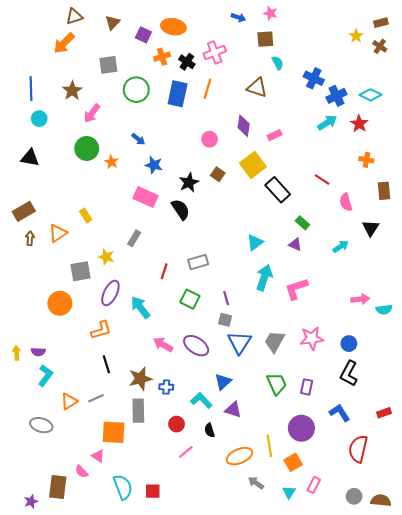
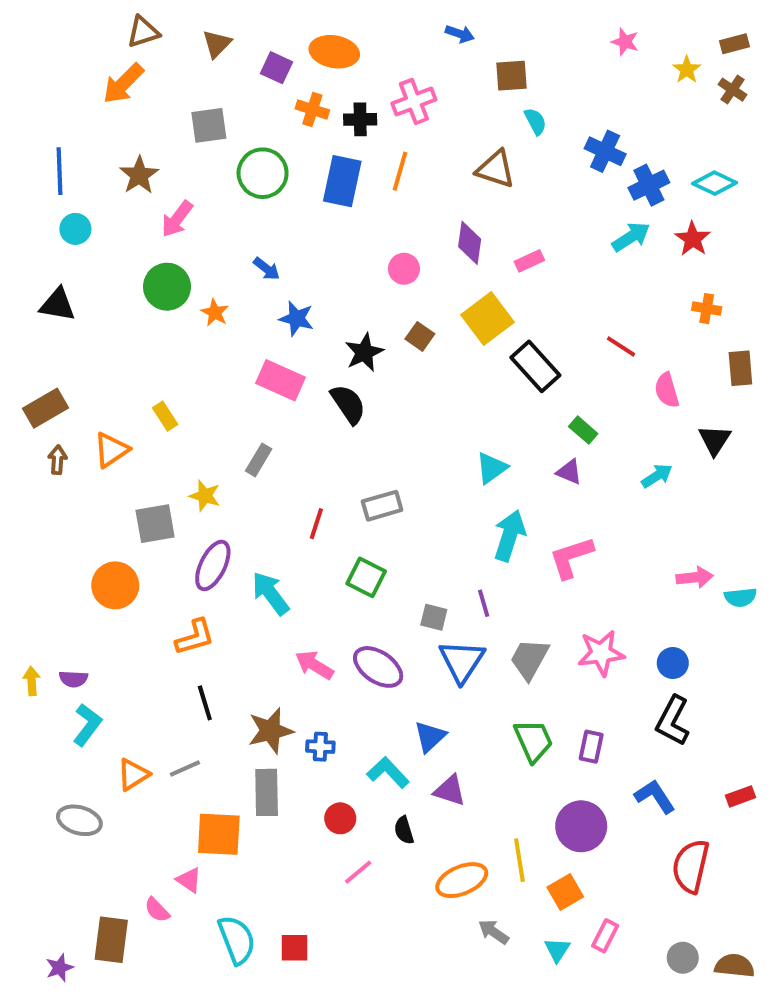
pink star: (270, 13) -> (625, 42), moved
orange cross: (162, 57) -> (312, 109), turned 35
black cross: (187, 62) -> (360, 119), turned -35
purple line: (226, 298) -> (484, 603), moved

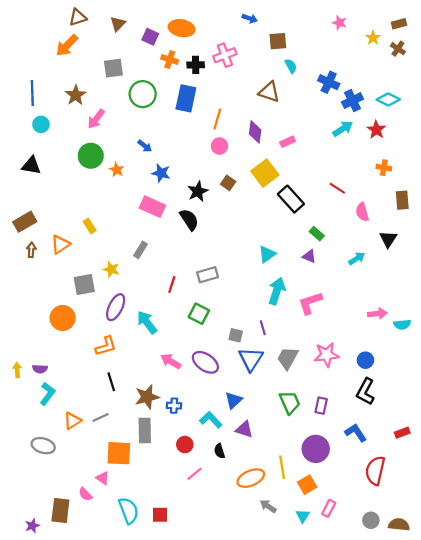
orange line: (400, 171) -> (217, 119), moved

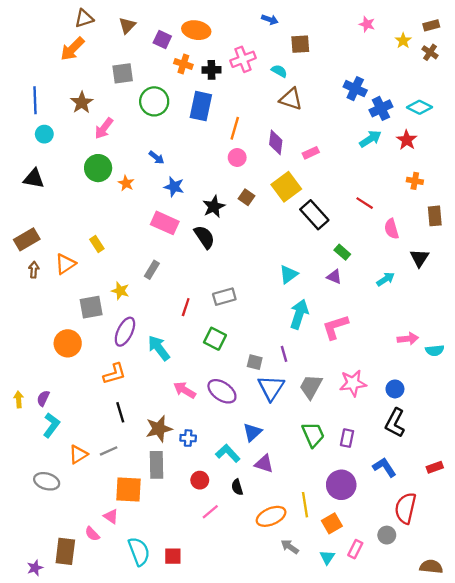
cyan semicircle: (291, 66) -> (279, 71), moved, turned -32
purple semicircle: (40, 369) -> (43, 398), turned 112
gray circle: (371, 520) -> (387, 535), moved

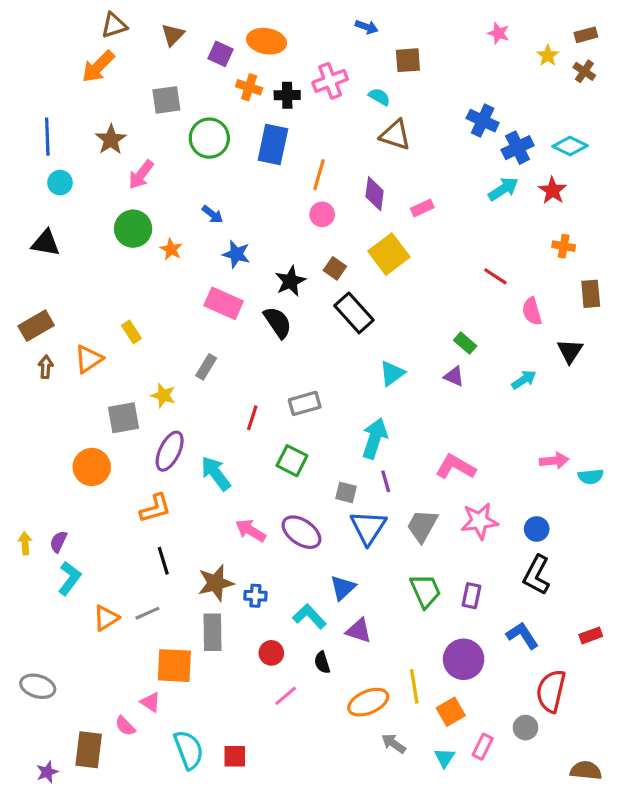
black rectangle: (314, 215) -> (354, 313), moved
cyan arrow: (299, 314) -> (375, 438), moved
pink L-shape: (335, 327) -> (456, 467), moved, turned 48
gray ellipse: (47, 481) -> (38, 686), moved

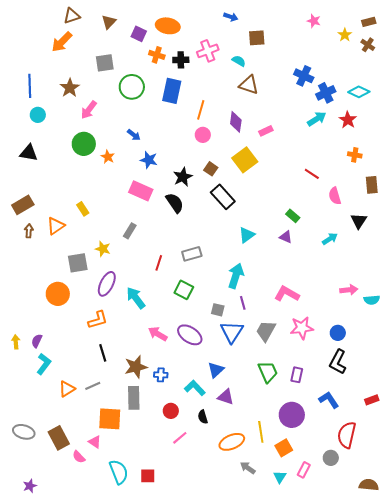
brown rectangle: (89, 750) -> (59, 438), moved, turned -35

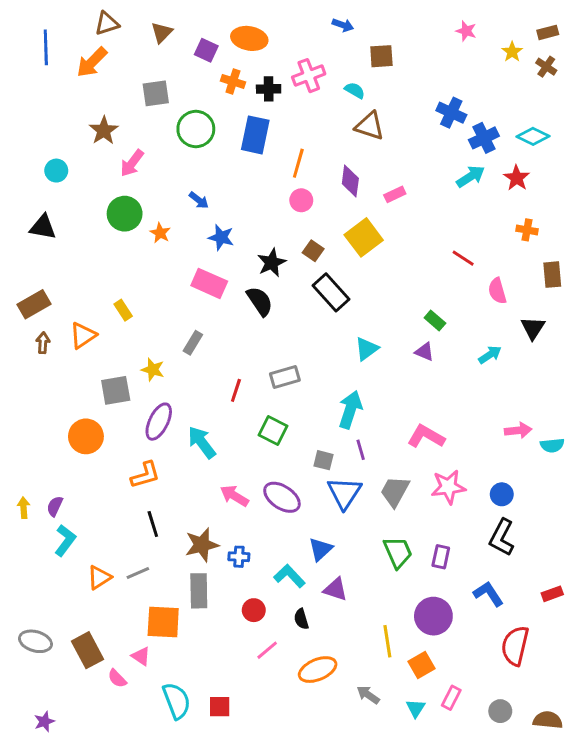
blue line: (30, 86) -> (46, 47), moved
orange ellipse: (232, 442) -> (318, 670), moved
gray circle: (331, 458) -> (500, 711), moved

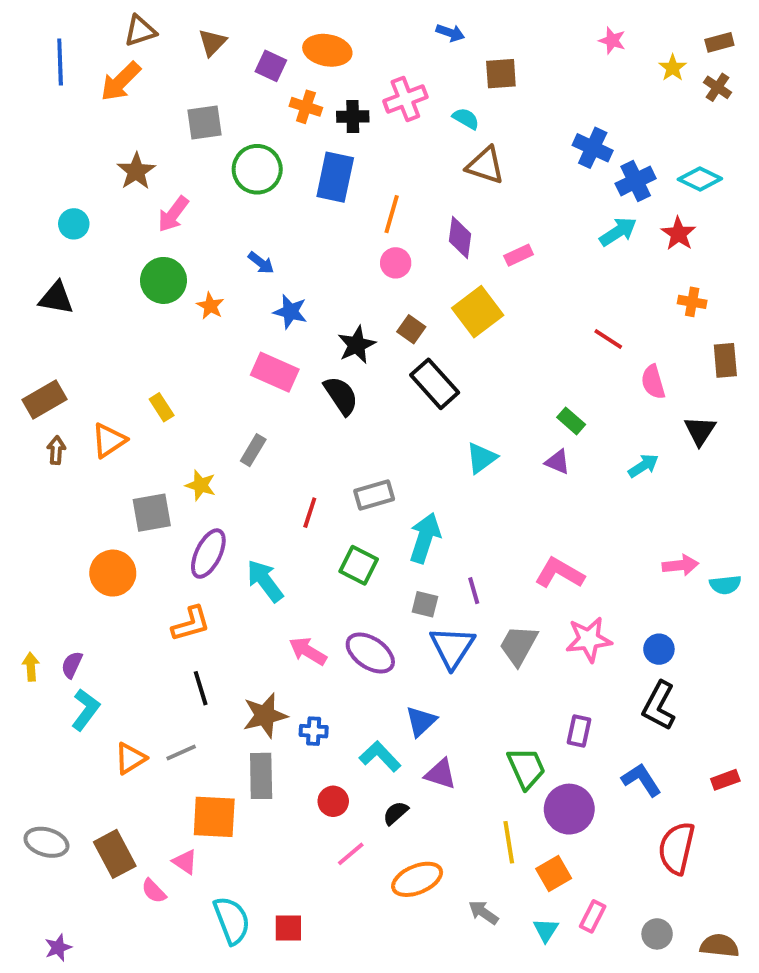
cyan arrow: (350, 410) -> (425, 538), moved
green trapezoid: (398, 552) -> (526, 768), moved
black semicircle: (301, 619) -> (396, 813), turned 66

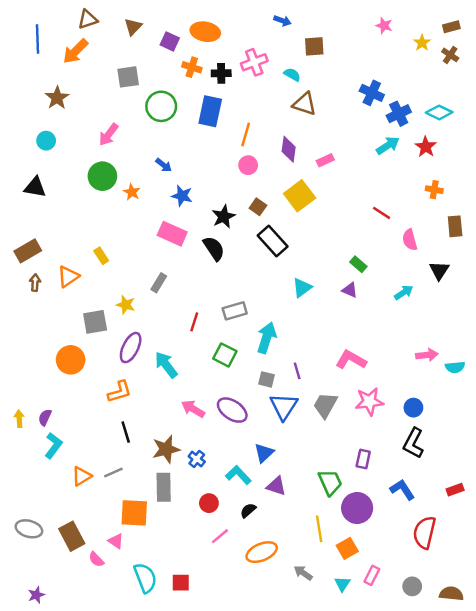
brown star: (136, 171) -> (57, 98), moved
blue cross: (314, 731) -> (197, 459), turned 35

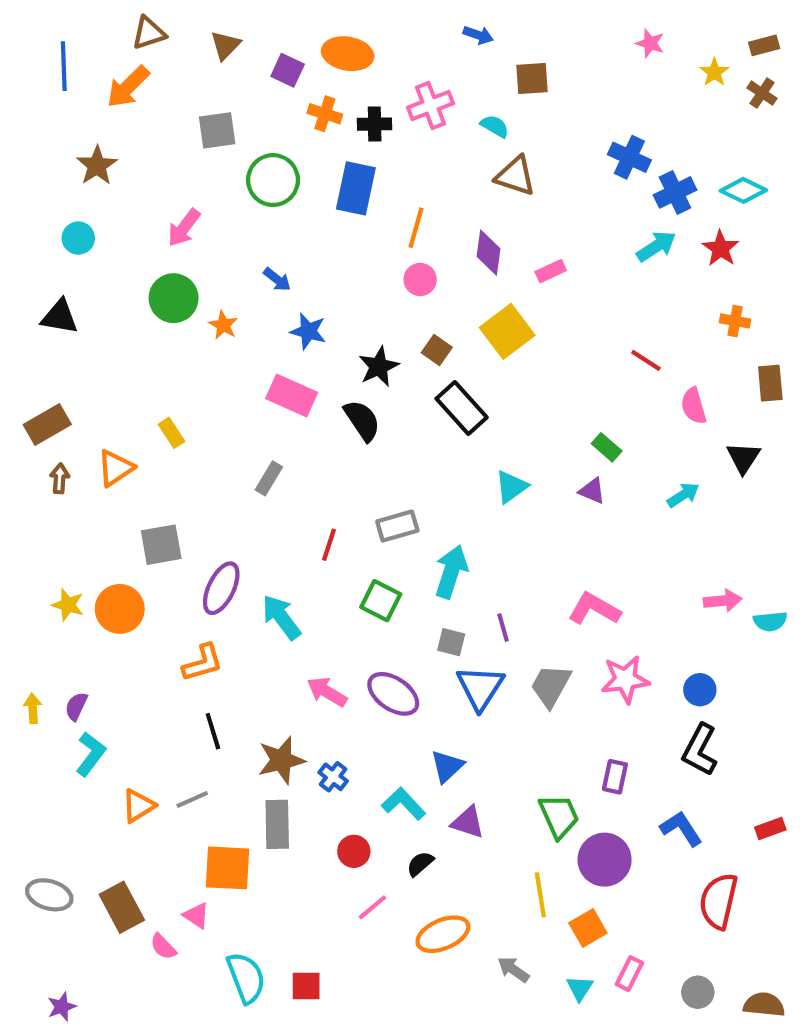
yellow star: (126, 305) -> (68, 605), moved

